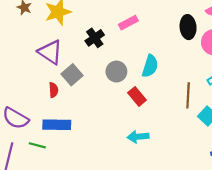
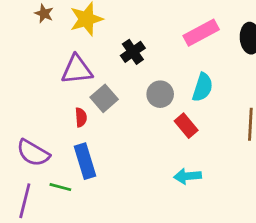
pink rectangle: (128, 23) -> (201, 33), moved, size x1.4
purple triangle: (50, 52) -> (77, 70), turned -40
blue rectangle: (57, 125) -> (85, 161), turned 72

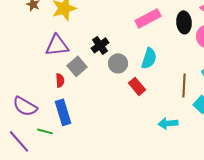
black cross: (133, 52) -> (100, 45), moved
cyan arrow: (187, 176) -> (168, 123), moved
purple line: (25, 201) -> (19, 141), turned -55

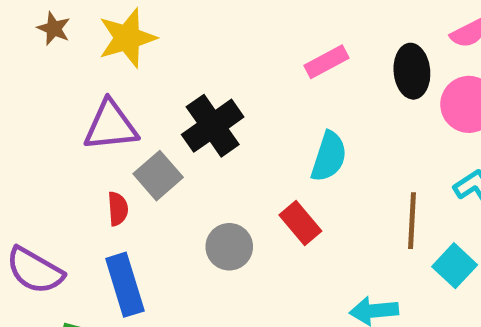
pink rectangle: (148, 18) -> (327, 62), size x0.7
black cross: (100, 45) -> (213, 126), size x1.4
gray circle: (118, 63) -> (229, 247), moved

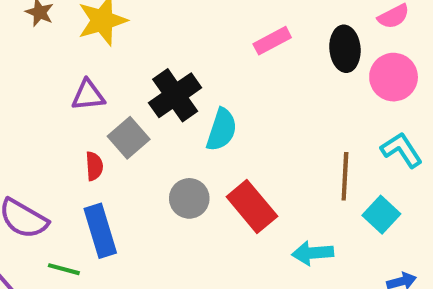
purple triangle: (111, 126) -> (88, 95), size x0.7
cyan semicircle: (329, 157) -> (222, 130), moved
red rectangle: (300, 223) -> (252, 207), moved, size x1.4

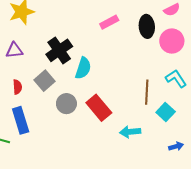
gray square: (129, 138) -> (45, 81), moved

